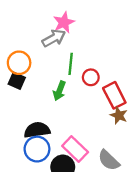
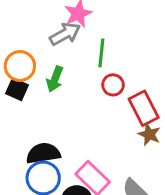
green line: (71, 64) -> (101, 53), moved
green arrow: (59, 91) -> (55, 79), moved

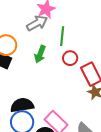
green arrow: (55, 79) -> (40, 54), moved

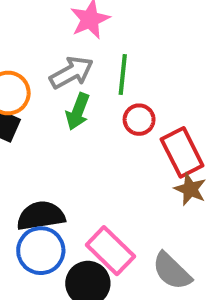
gray arrow: (37, 23) -> (72, 73), moved

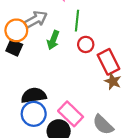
gray arrow: (72, 73) -> (36, 20), moved

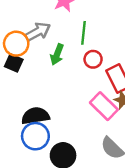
pink rectangle: (71, 114) -> (104, 106), moved

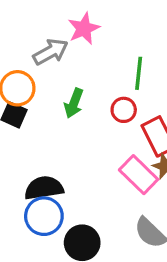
gray arrow: (38, 32) -> (51, 52), moved
green line: (83, 33) -> (139, 73), moved

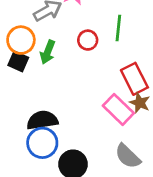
green arrow: (74, 103) -> (48, 52), moved
red circle: (124, 110) -> (88, 40), moved

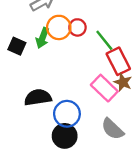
green line: (118, 28) -> (104, 40), moved, turned -45
orange circle: (21, 40) -> (59, 27), moved
blue circle: (42, 143) -> (67, 114), moved

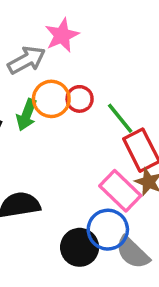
blue circle: (67, 114) -> (108, 230), moved
black circle: (65, 136) -> (80, 247), moved

